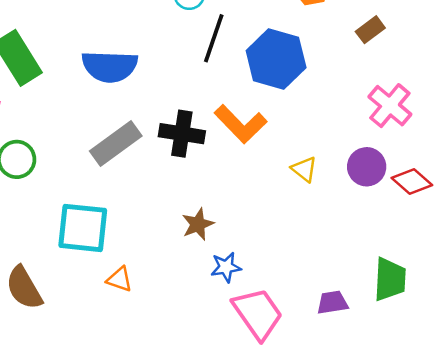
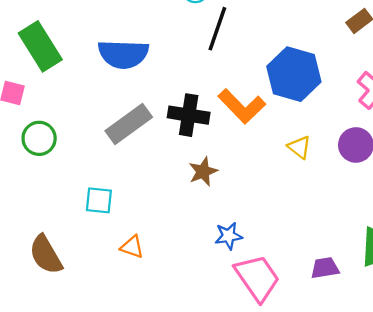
blue hexagon: (276, 59) -> (294, 74), moved
brown star: (198, 224) -> (203, 172), moved
cyan square: (83, 228) -> (99, 200), size x0.6

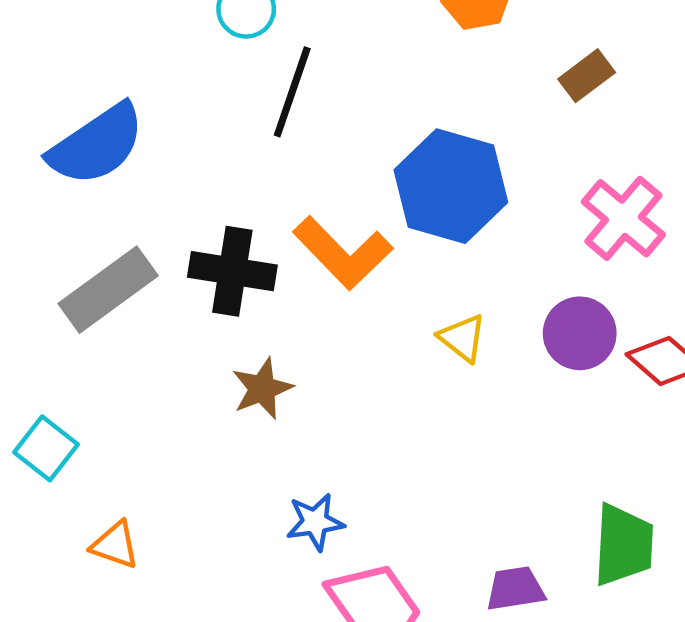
blue semicircle: (123, 54) -> (97, 145), turned -36
cyan square: (99, 200) -> (46, 448), turned 32

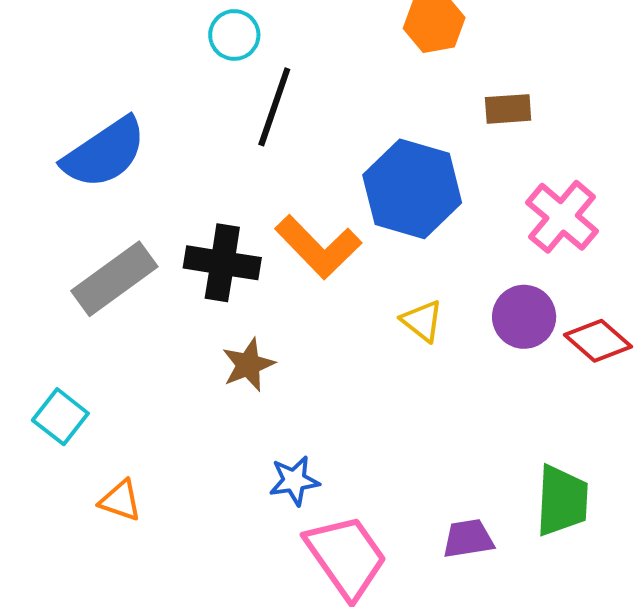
brown rectangle: (587, 76) -> (508, 109), moved, turned 33

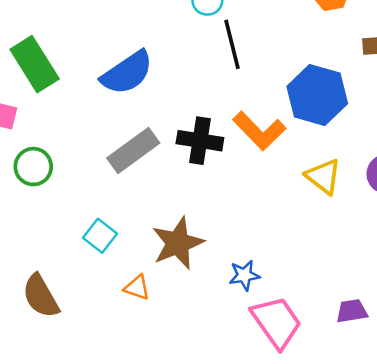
black line: (274, 107) -> (232, 44), turned -33
yellow triangle: (422, 321) -> (323, 176), size x1.4
brown star: (248, 365) -> (178, 243), moved, size x1.6

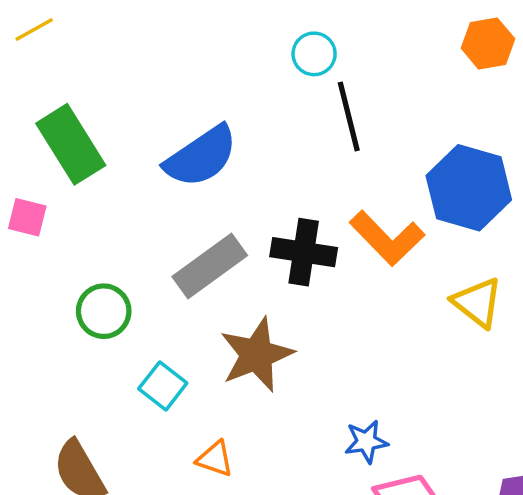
green circle: (33, 167) -> (104, 311), moved
brown star: (178, 243) -> (257, 355), moved

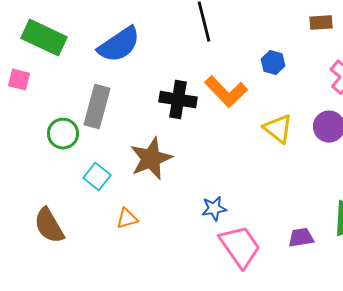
green rectangle: (71, 144) -> (44, 38), turned -33
blue hexagon: (469, 188) -> (273, 63), size x0.5
gray rectangle: (210, 266) -> (97, 107), moved, turned -39
orange triangle: (215, 459) -> (127, 219), turned -35

